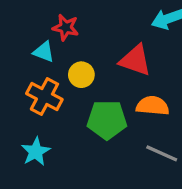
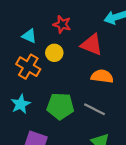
red star: (66, 27) -> (62, 24), moved
green pentagon: (107, 120) -> (60, 106), moved
gray line: (162, 153) -> (94, 109), moved

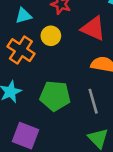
cyan triangle: (29, 36) -> (24, 16), turned -42
gray line: (94, 109) -> (93, 101), turned 45

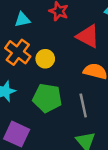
yellow circle: (51, 36) -> (45, 59), moved

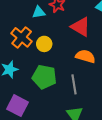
cyan triangle: (22, 20) -> (39, 12), moved

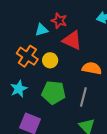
red triangle: (81, 27) -> (72, 40), moved
gray line: (74, 84) -> (83, 97), turned 30

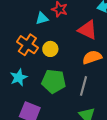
red triangle: (72, 40) -> (88, 30), moved
orange semicircle: (92, 68) -> (92, 57), turned -30

